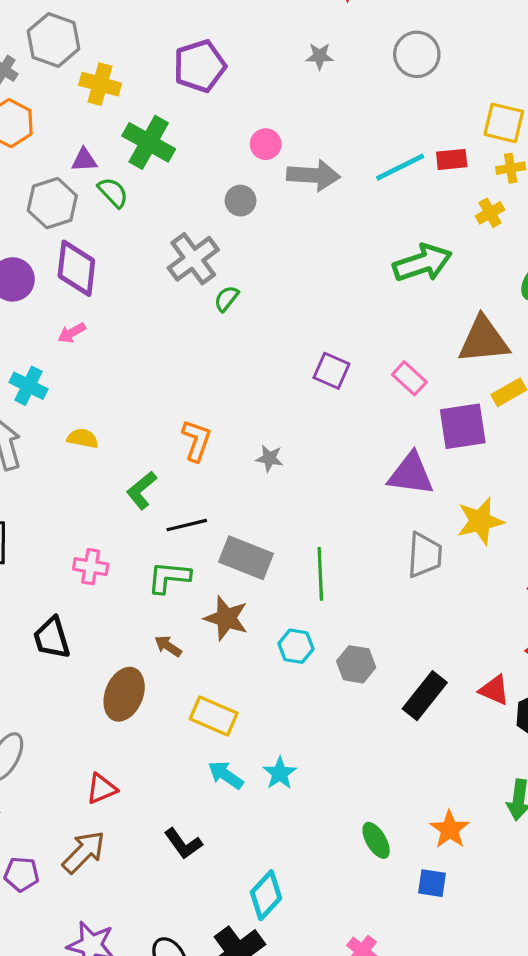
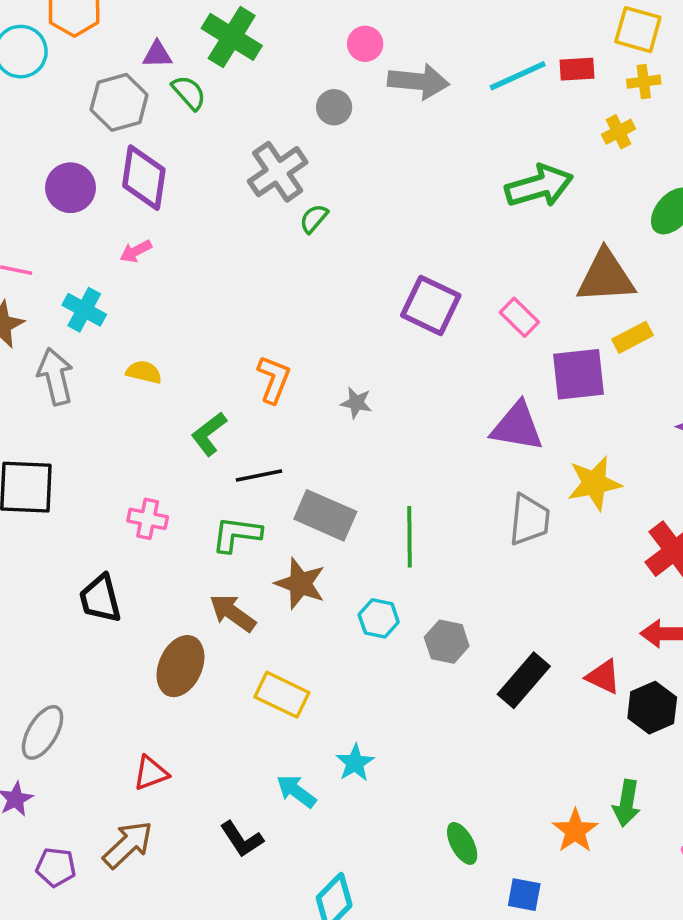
purple square: (331, 371) -> (431, 305), size x1.4
brown arrow: (168, 646) -> (233, 613), size x1.5
cyan arrow: (226, 775) -> (296, 791), moved
orange star: (450, 829) -> (575, 831), moved

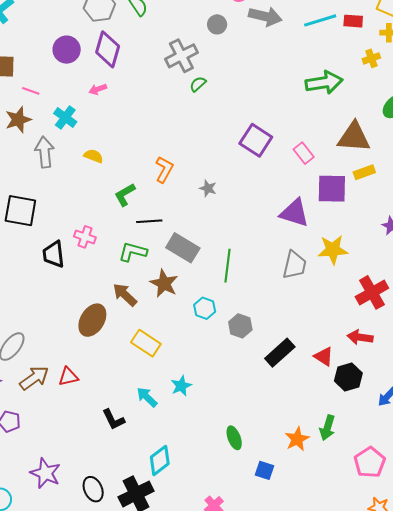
black trapezoid: (100, 599) -> (54, 254), moved
brown arrow: (128, 845) -> (34, 378), moved

